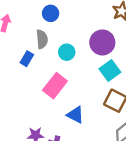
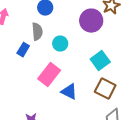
purple circle: (102, 42) -> (91, 21), moved
blue triangle: (75, 115) -> (69, 92), moved

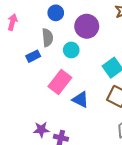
purple circle: (91, 21) -> (87, 26), moved
blue rectangle: (23, 50) -> (33, 56), turned 32

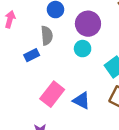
cyan circle: (71, 50) -> (83, 49), moved
pink rectangle: (60, 82) -> (52, 94), moved

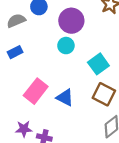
gray semicircle: (47, 36) -> (16, 21), moved, turned -108

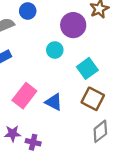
purple circle: (71, 21) -> (73, 25), moved

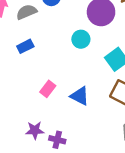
pink rectangle: (24, 96) -> (48, 89), size x0.6

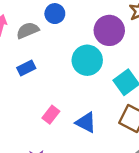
cyan circle: (81, 39) -> (87, 60), size x1.5

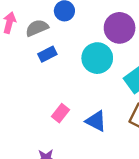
blue rectangle: (26, 68) -> (47, 54), moved

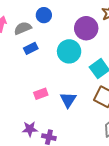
pink rectangle: (61, 113) -> (41, 94), turned 32
blue triangle: (96, 121) -> (68, 100), turned 36

